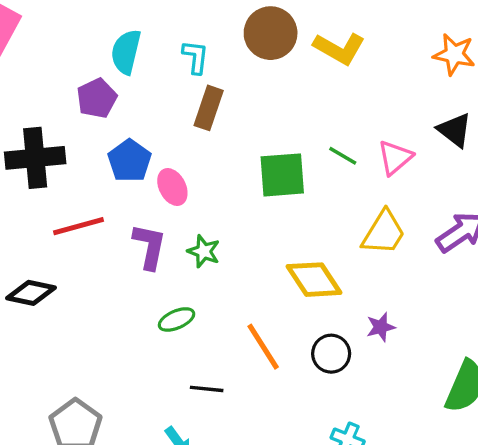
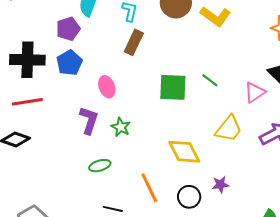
pink triangle: (395, 158) -> (255, 92), moved
blue pentagon: (130, 161) -> (69, 63), moved
red line: (79, 226) -> (27, 102), moved

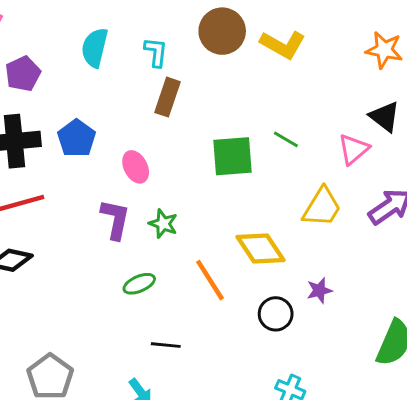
purple pentagon: (68, 29) -> (23, 74), moved
orange line: (149, 188) -> (210, 280), moved

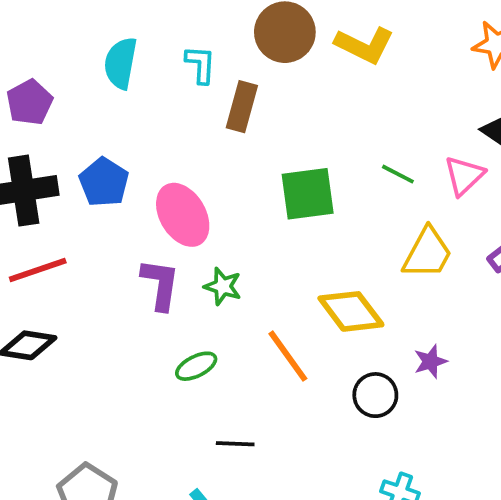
brown rectangle: (168, 97) -> (242, 107), moved
green line: (286, 139) -> (398, 174), moved
pink ellipse: (136, 167) -> (183, 215), size x1.5

